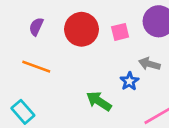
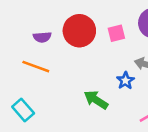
purple semicircle: (36, 27) -> (42, 37), moved, turned -120

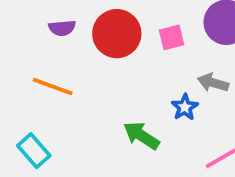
purple semicircle: (42, 37) -> (62, 28), moved

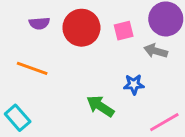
gray arrow: (213, 83) -> (156, 51), moved
blue star: (185, 107) -> (134, 84), turned 30

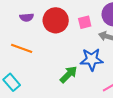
blue star: (134, 84) -> (92, 59), size x1.6
green arrow: (100, 106) -> (69, 74), turned 102

